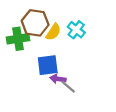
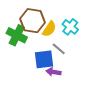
green cross: (18, 39) -> (17, 35), turned 36
gray line: (68, 87) -> (59, 49), moved

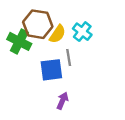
gray line: (59, 49) -> (69, 58), turned 40
purple arrow: (53, 72) -> (62, 101), moved, turned 104

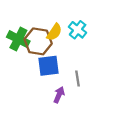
brown hexagon: (38, 24) -> (38, 41), moved
gray line: (69, 58) -> (78, 79), moved

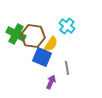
yellow semicircle: (54, 32) -> (51, 44), moved
blue square: (49, 66) -> (42, 57), turned 30

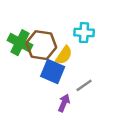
cyan cross: (67, 26) -> (84, 33), turned -35
gray line: (67, 68) -> (84, 85), turned 64

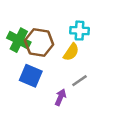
yellow semicircle: (64, 55) -> (71, 52), moved
blue square: (53, 72) -> (31, 76), moved

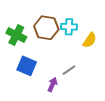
brown hexagon: (39, 43) -> (46, 28), moved
yellow semicircle: (71, 52) -> (90, 40), moved

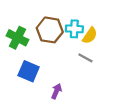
yellow semicircle: (90, 40) -> (90, 36), moved
gray line: (69, 70) -> (85, 58), moved, turned 64

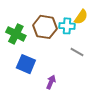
yellow semicircle: (90, 36) -> (81, 17), moved

